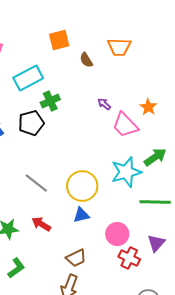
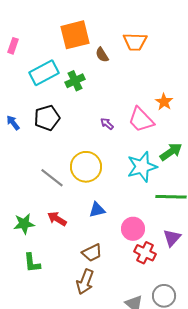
orange square: (59, 40) -> (75, 35), size x1.4
green cross: (50, 101) -> (75, 81), moved
purple arrow: (104, 104) -> (107, 124), moved
yellow circle: (82, 186) -> (86, 167), moved
green L-shape: (16, 268) -> (32, 263), turned 120

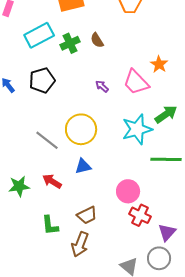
brown semicircle: (102, 55) -> (97, 40), moved
blue triangle: (97, 210) -> (83, 166), moved
purple triangle: (172, 238) -> (167, 232), moved
green L-shape: (32, 263) -> (50, 225), moved

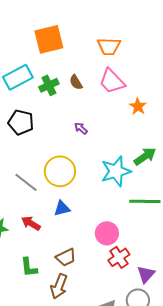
black pentagon: (42, 80) -> (21, 122), turned 30
pink trapezoid: (136, 82) -> (112, 81), moved
red cross: (140, 215) -> (119, 257), turned 30

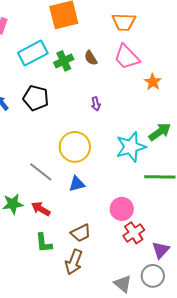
purple arrow: (81, 128) -> (96, 104), turned -144
gray line: (26, 182) -> (41, 172), moved
red arrow: (31, 223) -> (41, 209), moved

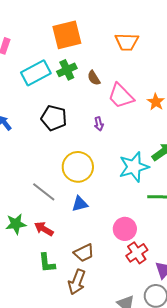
pink trapezoid: (127, 57) -> (121, 96), moved
green cross: (64, 61) -> (67, 70), moved
black pentagon: (36, 98) -> (54, 118), moved

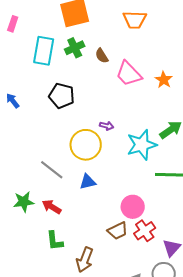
cyan rectangle: (36, 73) -> (44, 51), turned -52
purple arrow: (99, 124) -> (107, 126), moved, turned -64
brown trapezoid: (84, 253) -> (118, 231), moved

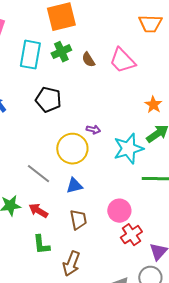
orange trapezoid: (135, 20) -> (150, 24), moved
pink trapezoid: (129, 74) -> (122, 61), moved
orange star: (164, 80) -> (153, 105), moved
brown trapezoid: (118, 231) -> (78, 220), moved, turned -75

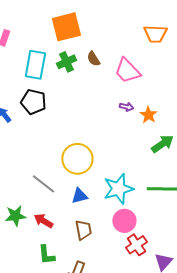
brown semicircle: (88, 60) -> (93, 59), moved
black pentagon: (48, 100) -> (33, 102), moved
orange star: (153, 105) -> (148, 115), moved
purple arrow: (93, 130) -> (126, 107), moved
cyan star: (128, 149) -> (118, 189), moved

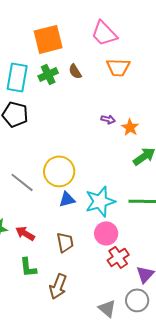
orange trapezoid: (155, 34) -> (118, 67), moved
pink trapezoid: (127, 71) -> (104, 33), moved
gray line: (43, 184) -> (22, 182), moved
blue triangle: (79, 196) -> (67, 199), moved

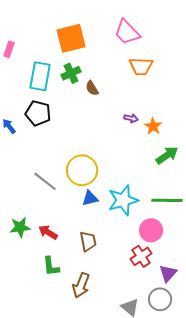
brown semicircle: (75, 71) -> (92, 88), moved
pink circle: (106, 233) -> (151, 230), moved

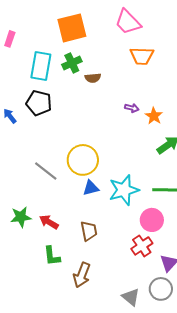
brown semicircle: (92, 88) -> (93, 78), turned -63

